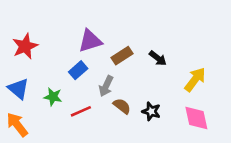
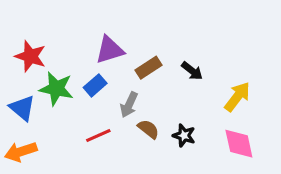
red star: (25, 46) -> (30, 56), turned -30
green star: (53, 97) -> (56, 89), moved, size x1.5
orange arrow: (17, 125) -> (21, 152), turned -70

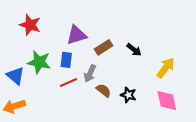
red star: (30, 56) -> (30, 25), moved
blue rectangle: (95, 85) -> (66, 60), turned -42
red line: (98, 135) -> (69, 82), moved

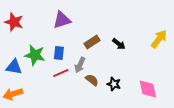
red star: (30, 25) -> (14, 22), moved
purple triangle: (76, 35) -> (62, 20), moved
yellow arrow: (166, 68) -> (159, 39), moved
blue triangle: (15, 76) -> (14, 67), turned -30

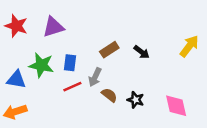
purple triangle: (62, 20) -> (53, 27), moved

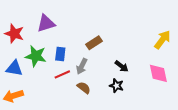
red star: (16, 26) -> (14, 34), moved
black arrow: (142, 52) -> (122, 66), moved
brown semicircle: (109, 95) -> (84, 88), moved
pink diamond: (176, 106) -> (158, 73), moved

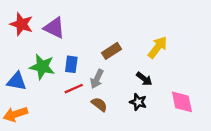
purple triangle: (46, 23) -> (54, 28), turned 42
red star: (14, 34) -> (22, 24), moved
yellow arrow: (162, 40) -> (158, 47), moved
pink diamond: (158, 73) -> (182, 102), moved

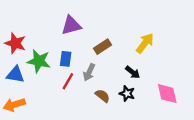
red star: (22, 24) -> (15, 43), moved
purple triangle: (54, 28) -> (71, 25), moved, turned -40
red line: (74, 89) -> (68, 81), turned -36
brown semicircle: (99, 104) -> (102, 96), moved

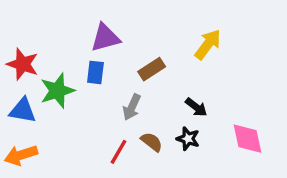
yellow arrow: (145, 43) -> (208, 44), moved
blue rectangle: (66, 59) -> (95, 72), moved
green star: (39, 61) -> (57, 91), turned -30
red line: (68, 81) -> (119, 152), moved

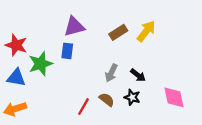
brown rectangle: (152, 69) -> (118, 32), moved
gray arrow: (132, 107) -> (111, 73), moved

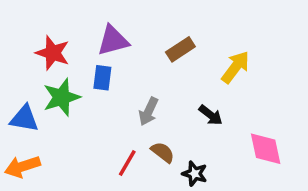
yellow arrow: (146, 31) -> (235, 67), moved
red star: (16, 45) -> (53, 53), moved
gray arrow: (111, 73) -> (148, 111), moved
black star: (132, 97) -> (195, 174), moved

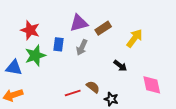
purple triangle: (113, 40) -> (79, 23), moved
gray arrow: (148, 111) -> (82, 47), moved
red line: (127, 163) -> (73, 93), turned 42

